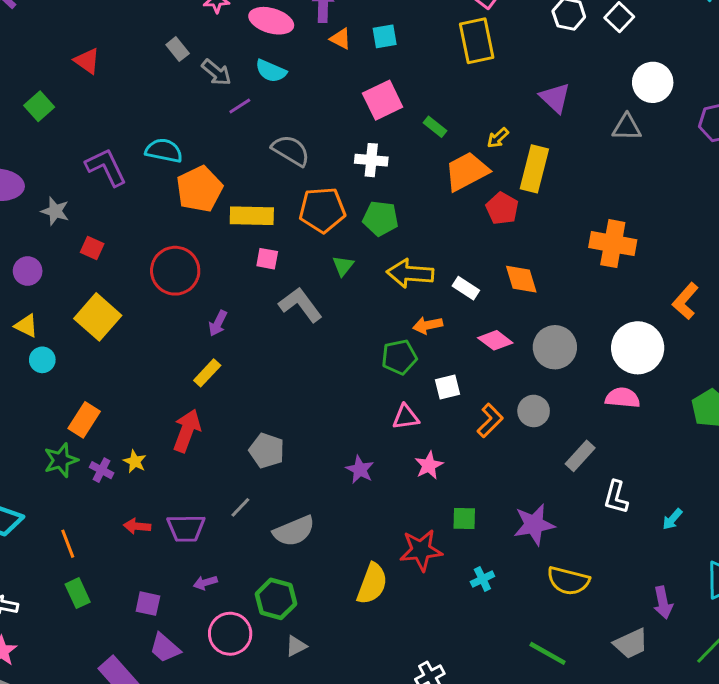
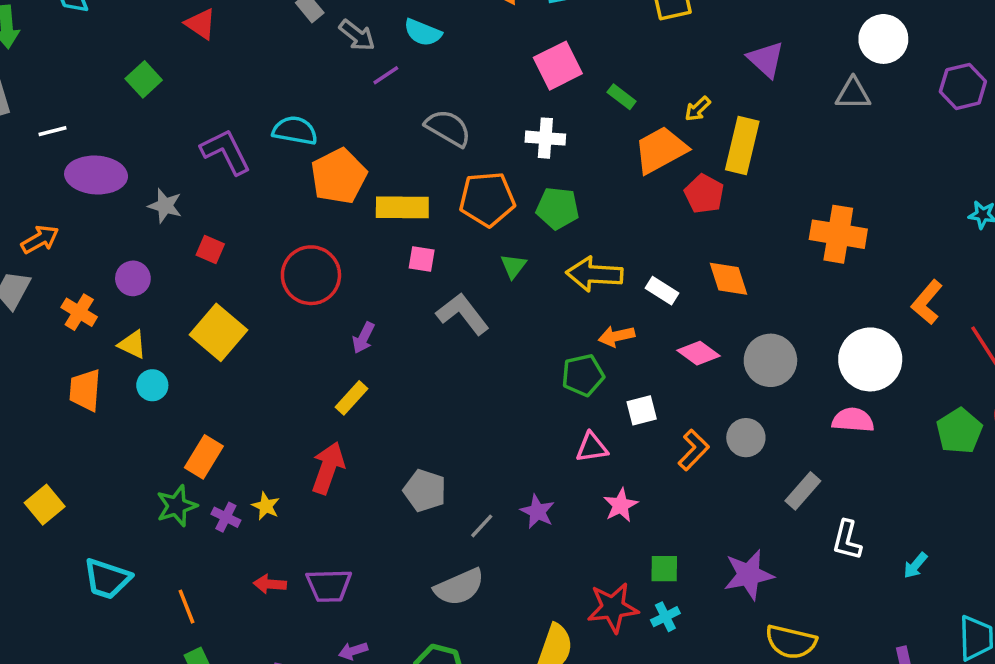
gray line: (240, 507) -> (482, 526), moved
cyan cross: (482, 579) -> (665, 617), moved

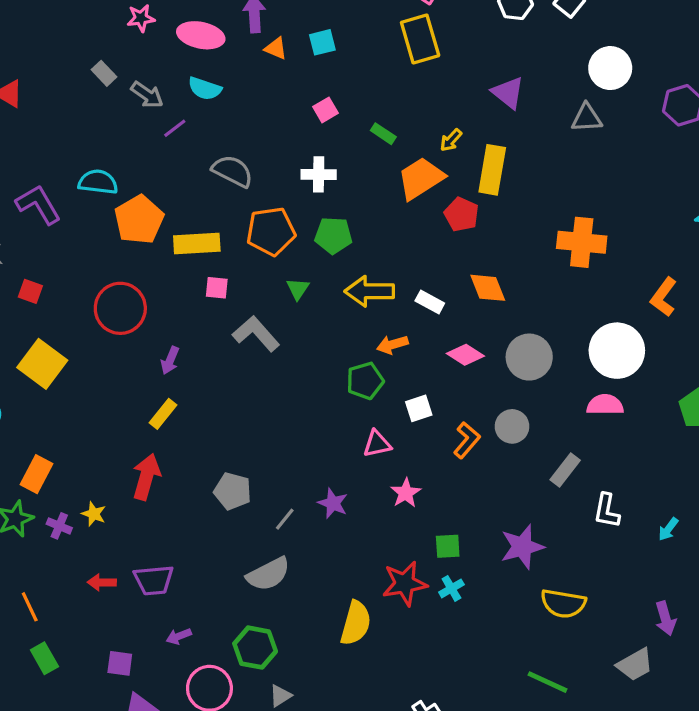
pink square: (558, 66) -> (325, 110), size x0.6

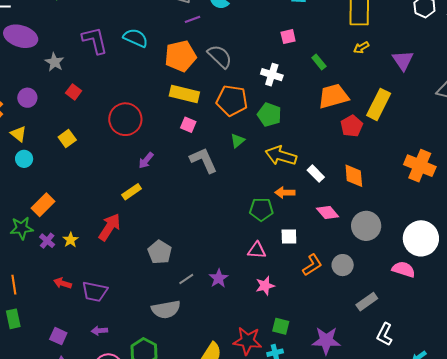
yellow arrow: (451, 140) -> (361, 48), moved
orange pentagon: (139, 220) -> (180, 56), moved
yellow square: (42, 364) -> (67, 138), size x0.6

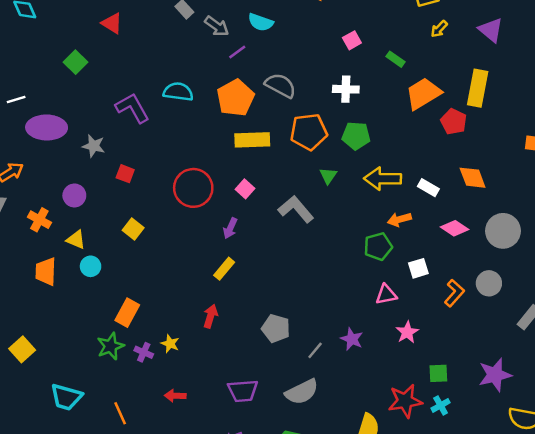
pink square: (188, 125) -> (245, 189), moved, turned 35
red arrow: (110, 227) -> (211, 316), size x0.7
purple trapezoid: (95, 292) -> (243, 391), moved

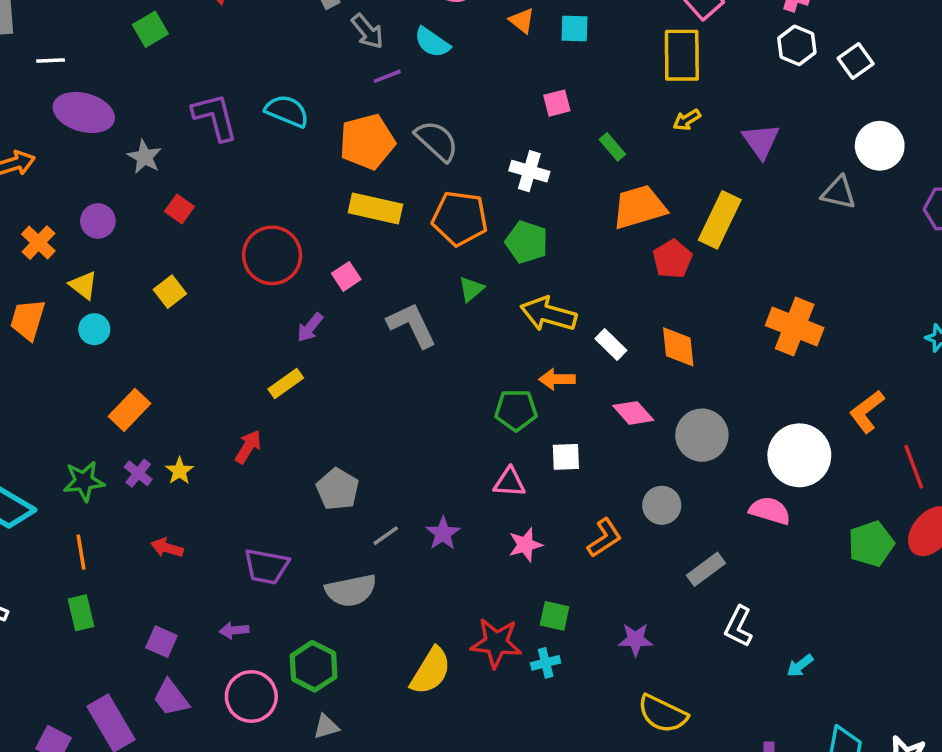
orange L-shape: (454, 293) -> (605, 538), moved
green star: (110, 346) -> (84, 481), moved
purple star: (495, 375) -> (636, 639), size x0.7

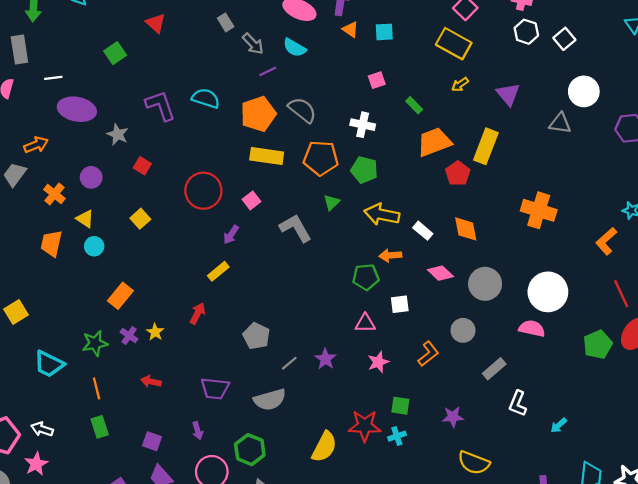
yellow rectangle: (682, 55) -> (454, 44), turned -56
orange L-shape: (867, 411) -> (606, 241), moved
purple arrow: (234, 630) -> (198, 431), turned -96

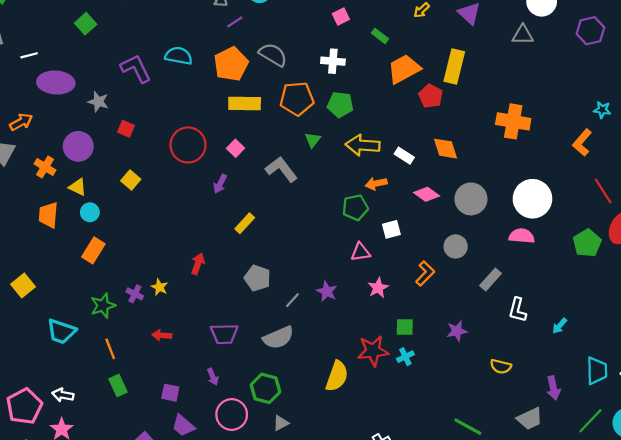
purple circle: (91, 177) -> (78, 146), size x1.4
yellow rectangle: (218, 271) -> (245, 223), moved
orange rectangle: (120, 296) -> (93, 250), moved
yellow semicircle: (474, 463) -> (501, 366), moved, size x0.7

